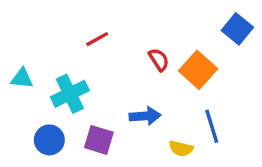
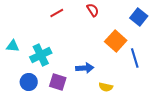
red line: (97, 39) -> (57, 13), moved
red semicircle: (159, 60) -> (93, 10), moved
blue line: (212, 126) -> (135, 58), moved

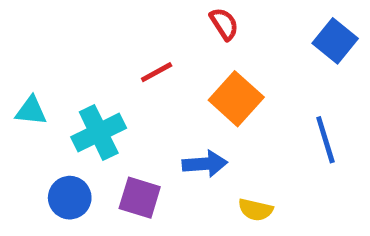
red line: (57, 13) -> (157, 72), moved
orange square: (116, 41) -> (236, 99), moved

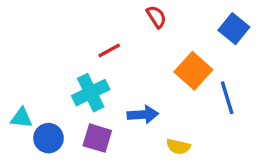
orange square: (236, 99) -> (193, 71), moved
cyan triangle: (31, 111) -> (22, 118), moved
cyan cross: (99, 132) -> (91, 93), moved

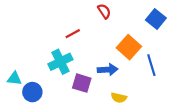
blue arrow: (143, 115) -> (108, 70), moved
purple square: (97, 138) -> (82, 83), moved

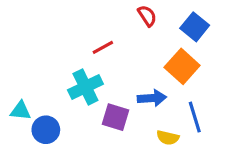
blue square: (156, 19) -> (195, 27), moved
blue line: (151, 65) -> (195, 117), moved

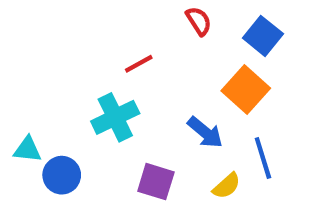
blue arrow: (152, 98) -> (205, 132), turned 44
purple square: (116, 117) -> (156, 182), moved
yellow semicircle: (168, 138) -> (227, 186), turned -55

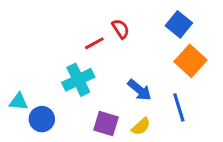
red semicircle: (199, 21) -> (121, 29), moved
orange square: (246, 90) -> (191, 61), moved
yellow semicircle: (227, 186) -> (141, 126), moved

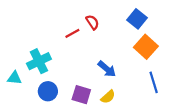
cyan cross: (78, 80) -> (39, 61), moved
blue line: (179, 107) -> (154, 82), moved
blue circle: (42, 119) -> (48, 91), moved

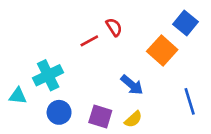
blue square: (137, 19) -> (186, 23), moved
orange square: (146, 47) -> (162, 51), moved

